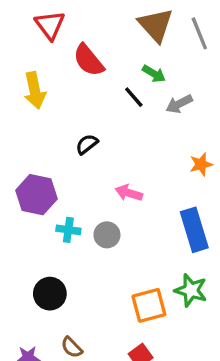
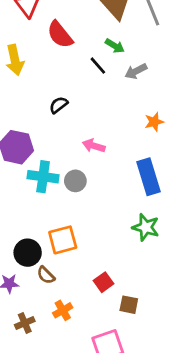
cyan cross: (68, 230) -> (43, 177), size x1.5
black circle: (50, 294) -> (28, 253), moved
orange square: (149, 305) -> (63, 240), moved

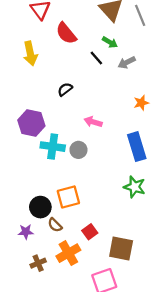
red square: (104, 282) -> (90, 232), moved
brown square: (129, 305) -> (121, 249), size x1.6
orange cross: (63, 310) -> (68, 253), size x1.5

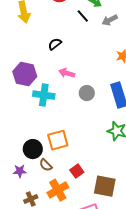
pink arrow: (93, 122) -> (67, 73), moved
gray circle: (78, 150) -> (87, 93), moved

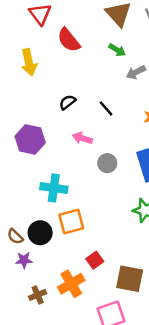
black line: (83, 16) -> (106, 108), moved
cyan cross: (44, 95) -> (54, 188), moved
brown semicircle: (46, 165) -> (15, 236), moved

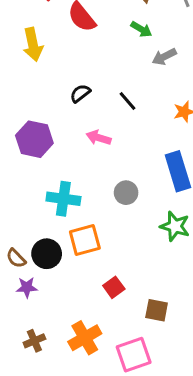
gray circle: (107, 163) -> (126, 193), moved
brown square: (130, 279) -> (157, 310), size x0.7
orange cross: (71, 284) -> (85, 338), moved
brown cross: (38, 295) -> (34, 341), moved

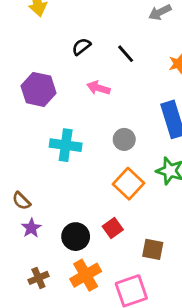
orange square: (85, 240) -> (128, 184), moved, turned -32
black circle: (47, 254) -> (76, 237), moved
purple star: (27, 287) -> (31, 228), turned -30

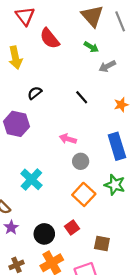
black semicircle: (81, 47) -> (35, 93), moved
pink arrow: (98, 88) -> (68, 139), moved
cyan cross: (66, 145) -> (31, 179), moved, turned 35

